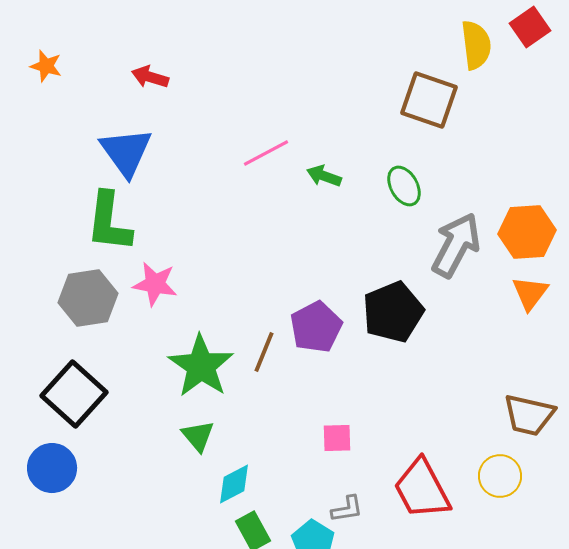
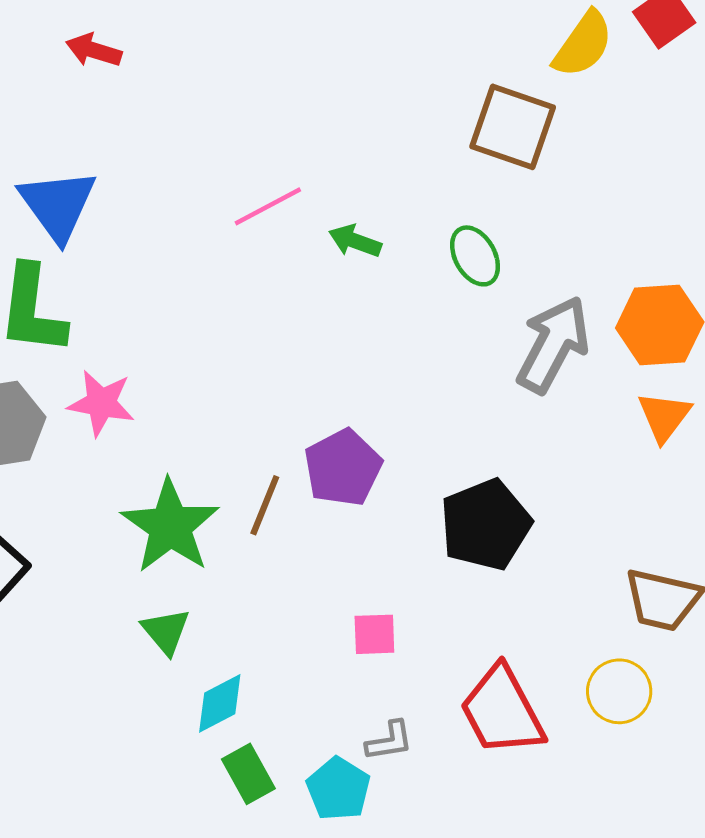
yellow semicircle: (476, 45) -> (583, 44), turned 42
red arrow: (150, 77) -> (94, 50), moved
black pentagon: (393, 312) -> (486, 525), moved

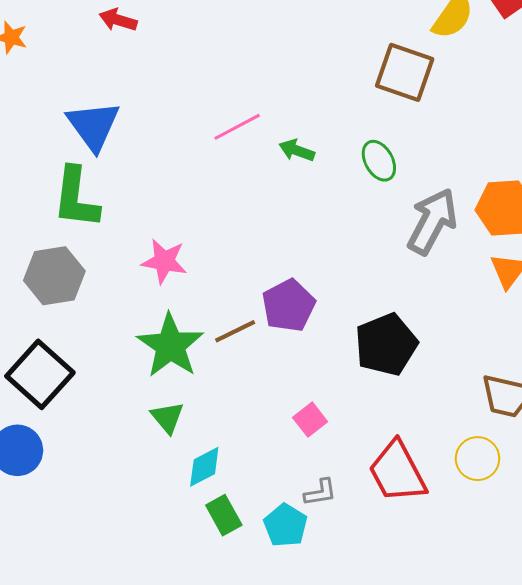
pink star: (101, 403) -> (164, 261), moved
brown line: (265, 505) -> (235, 331), turned 42
pink square: (374, 634) -> (310, 420), turned -36

